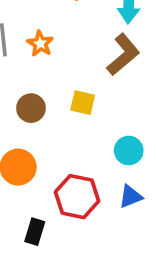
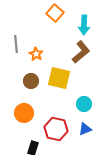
orange star: (40, 44) -> (36, 54), moved
yellow square: (83, 103) -> (59, 78), size x1.6

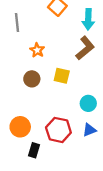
gray line: (16, 44) -> (17, 22), moved
yellow square: (59, 78) -> (62, 76), size x0.7
orange circle: (24, 113) -> (20, 127), moved

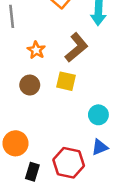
brown L-shape: (85, 48) -> (76, 47), moved
red hexagon: (58, 130) -> (69, 163), moved

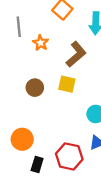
orange star: (36, 50) -> (41, 43), moved

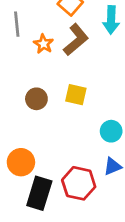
brown L-shape: (76, 54) -> (76, 40), moved
black rectangle: (37, 165) -> (39, 193), size x1.6

